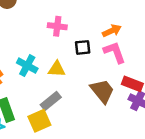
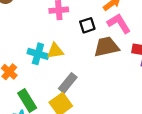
yellow triangle: (57, 69) -> (55, 51), moved
brown trapezoid: (102, 91) -> (106, 47), moved, turned -52

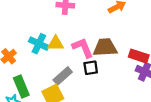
pink L-shape: (119, 23) -> (83, 48), moved
black square: (87, 25) -> (91, 68), moved

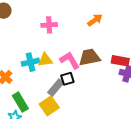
cyan cross: (39, 44) -> (30, 62), turned -30
black square: (91, 68) -> (67, 79), moved

